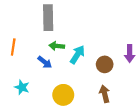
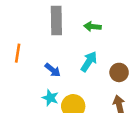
green arrow: (57, 46) -> (93, 27), moved
cyan star: (22, 87) -> (50, 98), moved

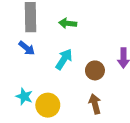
blue arrow: (53, 70) -> (27, 48), moved

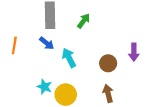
green arrow: (68, 23) -> (84, 21), turned 120
cyan arrow: (64, 59) -> (69, 58), moved, turned -60

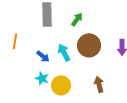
blue arrow: (47, 43) -> (43, 56), moved
brown circle: (108, 63) -> (89, 45), moved, size x1.5

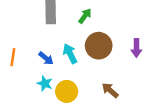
orange line: (15, 41) -> (13, 57), moved
brown arrow: (99, 84) -> (110, 90), turned -35

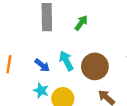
brown circle: (99, 46) -> (95, 66), moved

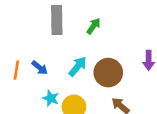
cyan arrow: (66, 61) -> (78, 66), turned 66
blue arrow: (42, 65) -> (40, 68), moved

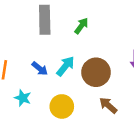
blue arrow: (40, 68) -> (40, 69), moved
cyan star: (51, 98) -> (23, 98), moved

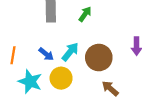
cyan star: (23, 98) -> (30, 82), size x1.5
yellow circle: (62, 106) -> (61, 78), moved

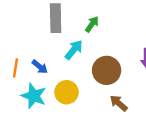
cyan arrow: (70, 52) -> (74, 50), moved
blue arrow: (46, 54) -> (40, 67), moved

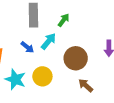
blue arrow: (40, 67) -> (27, 47), moved

